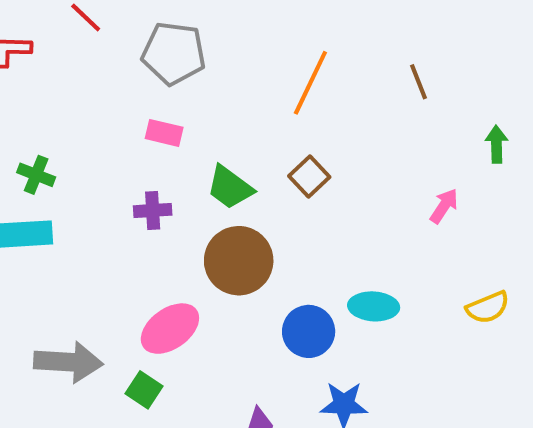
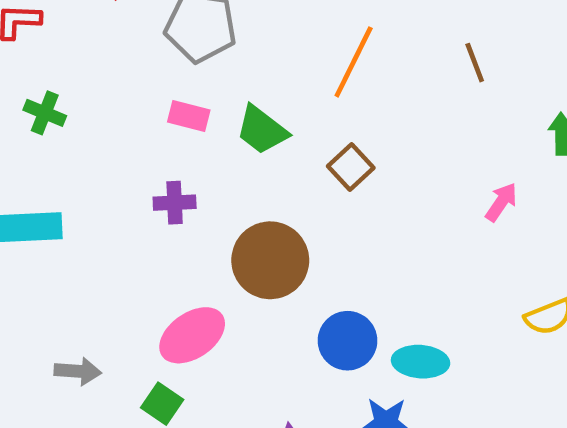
green cross: (36, 175) -> (45, 113), moved
green trapezoid: (230, 187) -> (262, 130), moved
cyan ellipse: (374, 306) -> (421, 362), moved
gray arrow: (68, 362) -> (78, 371), size x0.6

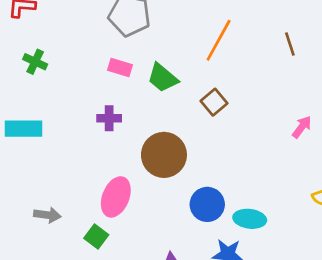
pink ellipse: (192, 335) -> (116, 197), turned -36

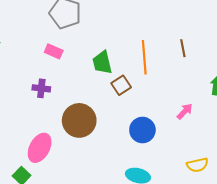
orange line: (219, 40) -> (144, 57), moved, turned -40
green trapezoid: (163, 78) -> (102, 63), moved, turned 30
blue circle: (207, 204) -> (142, 130), moved

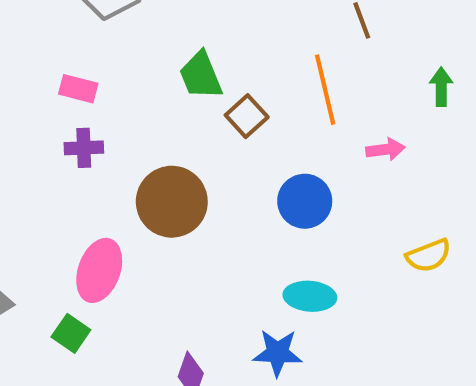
pink rectangle: (54, 51) -> (78, 89), moved
orange line: (144, 57) -> (325, 90), moved
pink arrow: (185, 111) -> (386, 149), turned 48

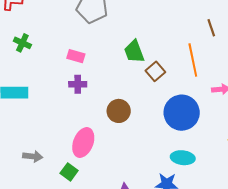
blue circle: (305, 201) -> (182, 113), size x1.4
brown circle: (172, 202) -> (119, 111), size x0.7

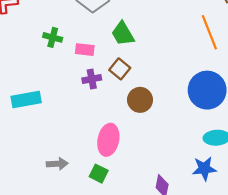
green cross: (22, 43) -> (53, 37), moved
green trapezoid: (134, 52) -> (123, 34), moved
brown square: (155, 71) -> (120, 69), moved

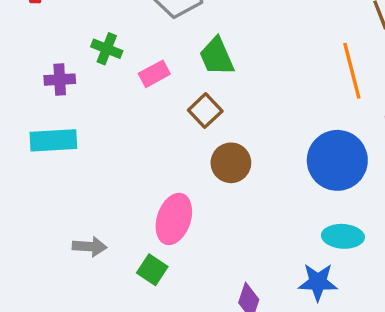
pink rectangle: (85, 50) -> (154, 74), turned -42
purple cross: (92, 79) -> (60, 80), moved

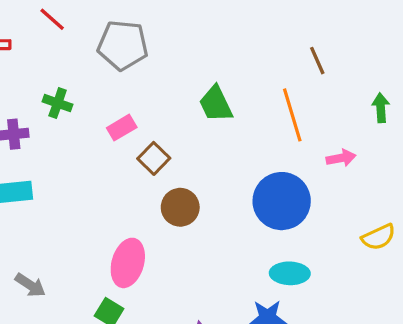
green trapezoid: (217, 56) -> (216, 104), moved
pink rectangle: (154, 74) -> (122, 128), moved
gray arrow: (90, 247) -> (30, 285), moved, turned 32

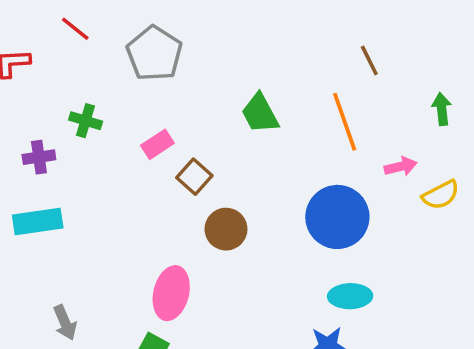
gray pentagon: (123, 45) -> (154, 54), turned 30
yellow semicircle: (379, 237) -> (441, 195), moved
gray arrow: (30, 285) -> (65, 323), turned 36

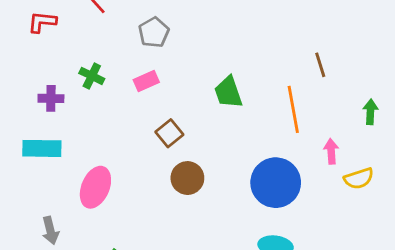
gray pentagon: (154, 54) -> (154, 32), size x0.7
pink rectangle: (157, 144) -> (146, 81), moved
pink arrow: (401, 166) -> (331, 151), turned -90
pink ellipse: (171, 293) -> (95, 187), moved

